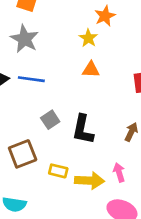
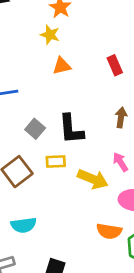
yellow rectangle: (58, 171) -> (56, 162), moved
yellow arrow: (89, 181) -> (93, 179), turned 36

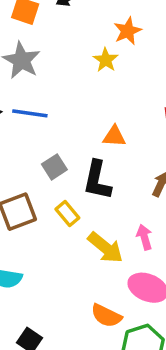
orange triangle: (62, 66) -> (114, 136), moved
yellow rectangle: (56, 162) -> (67, 214), turned 36

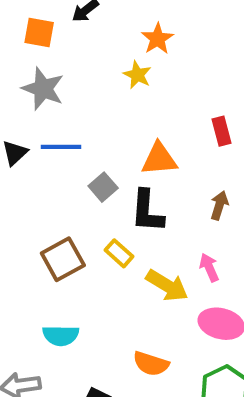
orange triangle: (114, 136) -> (159, 159), size x1.4
gray square: (54, 167) -> (103, 187), moved
orange semicircle: (106, 316) -> (151, 364), moved

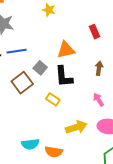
brown square: (63, 259) -> (22, 83), moved
yellow arrow: (167, 285) -> (76, 127), moved, turned -40
orange semicircle: (151, 364) -> (54, 152), moved

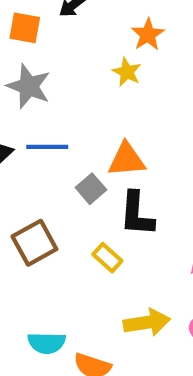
orange triangle: (66, 50) -> (127, 160), moved
brown square: (22, 83) -> (34, 243), moved

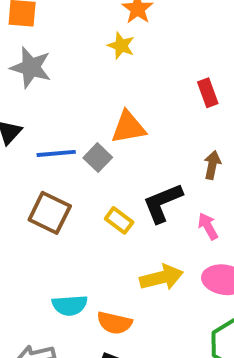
blue line: (47, 147) -> (56, 153), moved
black L-shape: (137, 214) -> (163, 203), moved, turned 69
brown square: (34, 243) -> (50, 213), turned -30

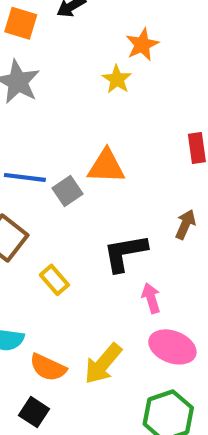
yellow rectangle: (119, 220) -> (54, 280), moved
pink arrow: (208, 226) -> (151, 298), moved
yellow arrow: (161, 277) -> (103, 364), moved, turned 132

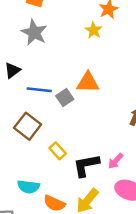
black L-shape: (125, 253) -> (86, 165), moved
pink arrow: (151, 298) -> (116, 161), turned -120

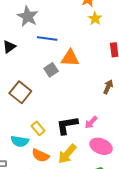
yellow star: (94, 30) -> (95, 18), moved
blue line: (39, 90) -> (47, 39), moved
yellow rectangle: (58, 151) -> (38, 128), moved

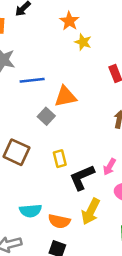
yellow rectangle: (38, 128) -> (60, 159), moved, turned 40

